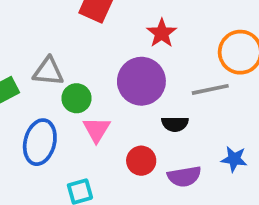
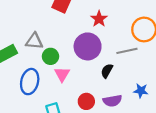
black semicircle: (175, 124) -> (107, 71), turned 120
red circle: (141, 161) -> (86, 101), moved

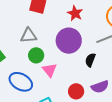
gray triangle: (34, 41) -> (29, 36), moved
blue ellipse: (30, 82) -> (21, 82), turned -65

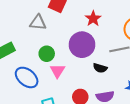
gray triangle: (29, 36) -> (38, 23), moved
black semicircle: (90, 60) -> (100, 68), turned -104

